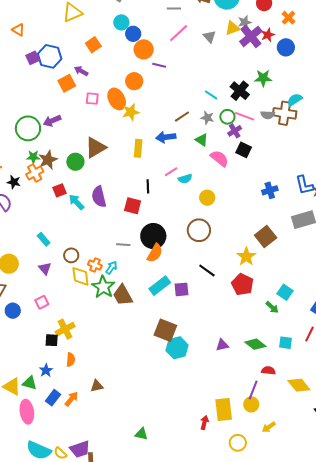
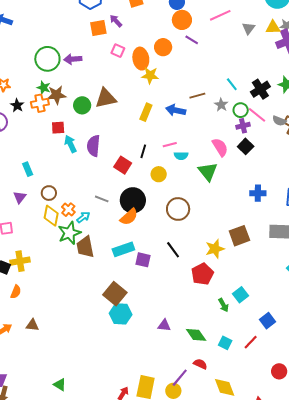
green triangle: (202, 140) -> (208, 171), moved, size x1.5
yellow circle: (207, 198) -> (159, 174), moved

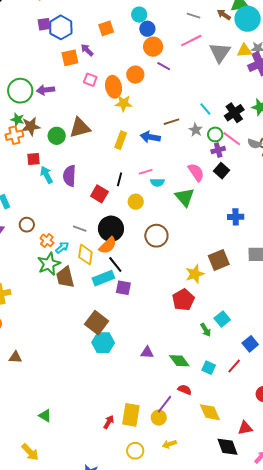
gray triangle: (248, 28) -> (220, 52), size x1.6
yellow diamond: (51, 216) -> (85, 255), moved
black line: (173, 250) -> (115, 265), moved

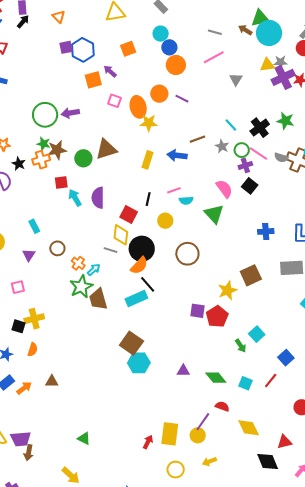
gray triangle: (220, 52) -> (236, 79), moved, size x0.6
purple line: (164, 66) -> (182, 99), moved
yellow diamond: (85, 255) -> (121, 235), moved
purple square: (123, 288) -> (198, 311), moved

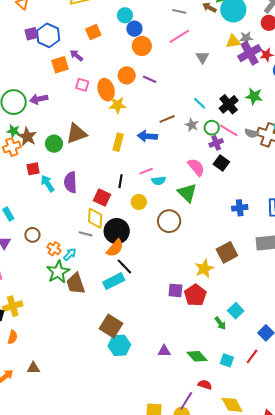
brown star: (57, 150) -> (27, 137), turned -30
brown circle: (187, 254) -> (169, 221), moved

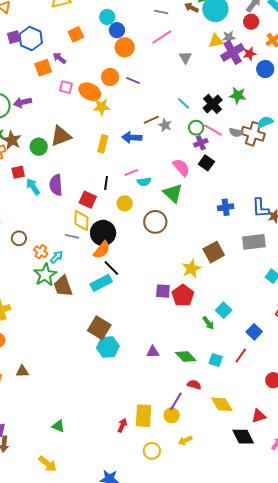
orange ellipse: (106, 90) -> (90, 92), turned -45
gray star: (192, 125) -> (165, 125), moved

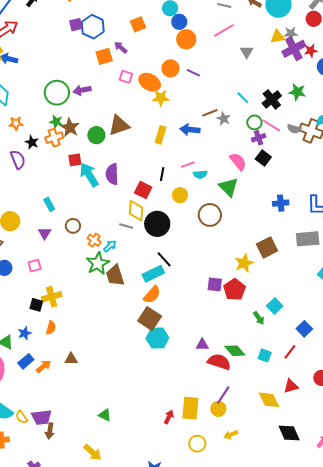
cyan arrow: (33, 187) -> (89, 175), size x1.4
orange semicircle: (102, 250) -> (152, 295), moved
red semicircle: (194, 385) -> (219, 362), moved, size x1.6
red triangle: (259, 416) -> (291, 386), moved

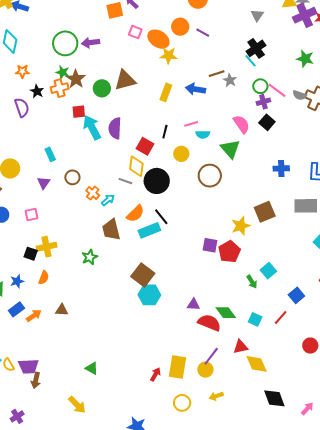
black cross: (272, 99) -> (256, 48), moved
green star: (98, 263) -> (90, 257), moved, size x0.7
orange semicircle: (152, 295) -> (135, 214), moved
red triangle: (291, 386) -> (241, 347), moved

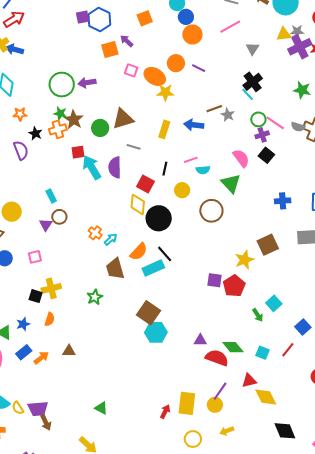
brown circle: (72, 177) -> (59, 217), moved
gray line: (125, 181) -> (134, 147), moved
brown arrow: (36, 380) -> (46, 422), turned -35

